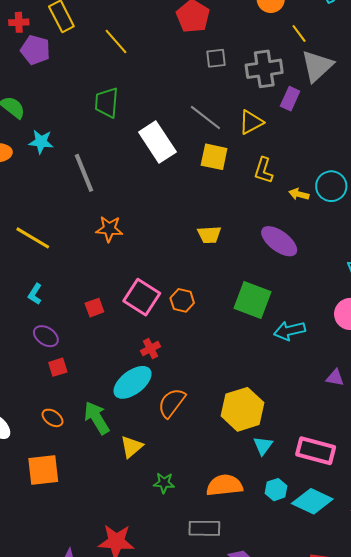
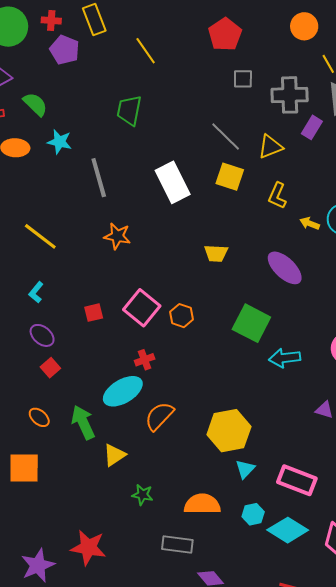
white rectangle: (157, 142) -> (173, 182), moved
red square: (58, 367) -> (50, 368), turned -30

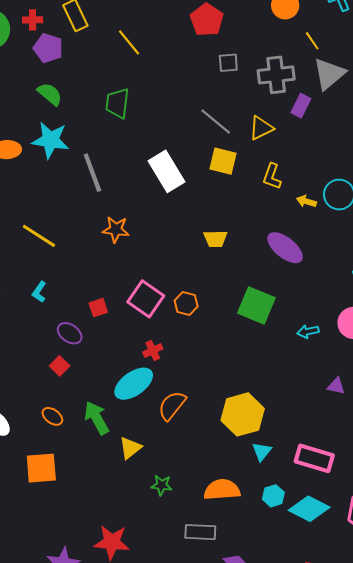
green semicircle: (35, 104) -> (50, 94), moved
cyan star: (59, 142) -> (50, 140), size x1.5
purple ellipse: (42, 335) -> (70, 333), moved
cyan arrow: (285, 358) -> (308, 332), moved, size x0.7

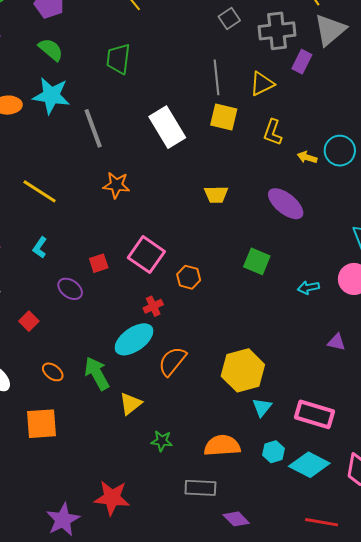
gray square: (228, 63) -> (229, 19), turned -30
gray line: (216, 121) -> (217, 77), turned 44
orange hexagon: (186, 304) -> (189, 277), moved
green square: (256, 305) -> (257, 261), size x0.7
red square: (60, 366) -> (29, 321), moved

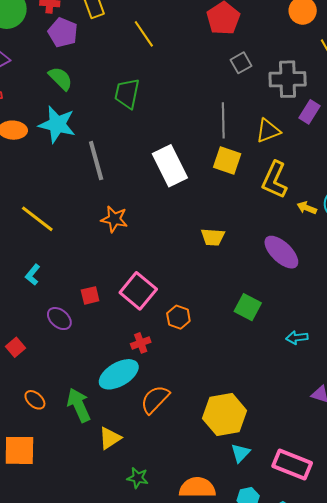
yellow L-shape: (273, 132) -> (275, 180), size x1.4

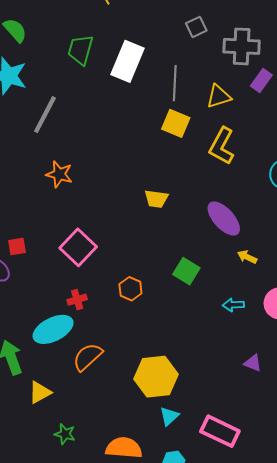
gray line: (96, 161) -> (45, 115), turned 39
white rectangle: (170, 166) -> (128, 61), moved, turned 45
yellow arrow: (307, 208) -> (247, 257), moved
red square: (90, 295) -> (17, 246), moved
orange hexagon: (178, 317) -> (130, 289), moved

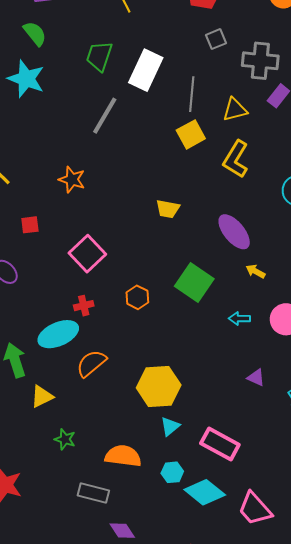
gray line: (45, 115) -> (105, 116), moved
yellow square: (176, 123) -> (191, 134), turned 36
red square: (17, 246) -> (30, 225), moved
green square: (186, 271) -> (194, 282), size x1.4

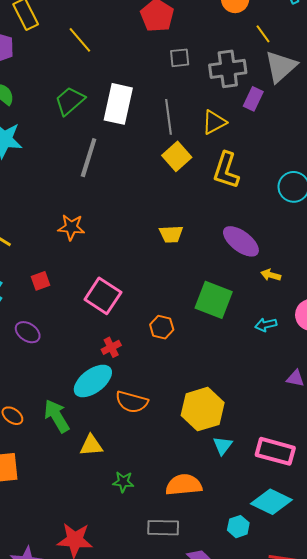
gray square: (216, 39) -> (180, 58), turned 30
green trapezoid: (99, 56) -> (70, 101), turned 44
orange semicircle: (91, 363) -> (132, 402), turned -112
yellow triangle: (42, 396) -> (91, 445), turned 35
cyan hexagon: (172, 472) -> (238, 527), moved

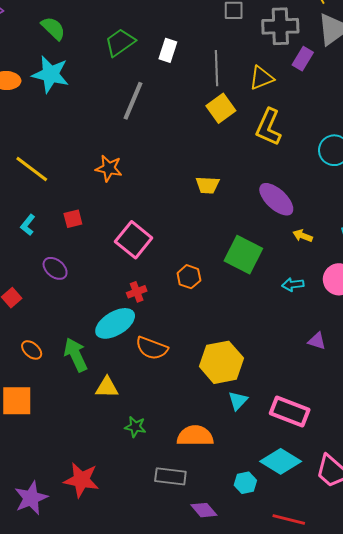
white rectangle: (118, 104) -> (168, 50), size x0.6

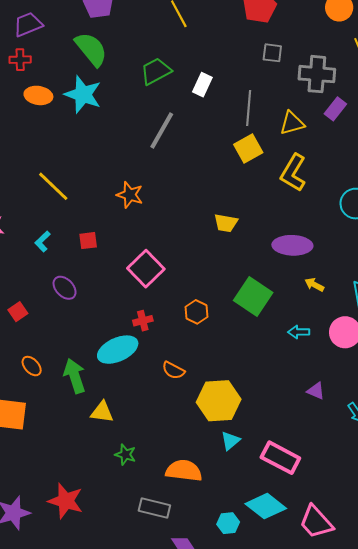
green semicircle: (53, 28) -> (91, 49), size x1.4
purple ellipse: (276, 199) -> (292, 245), turned -48
orange semicircle: (152, 348) -> (173, 370), moved, size x0.7

